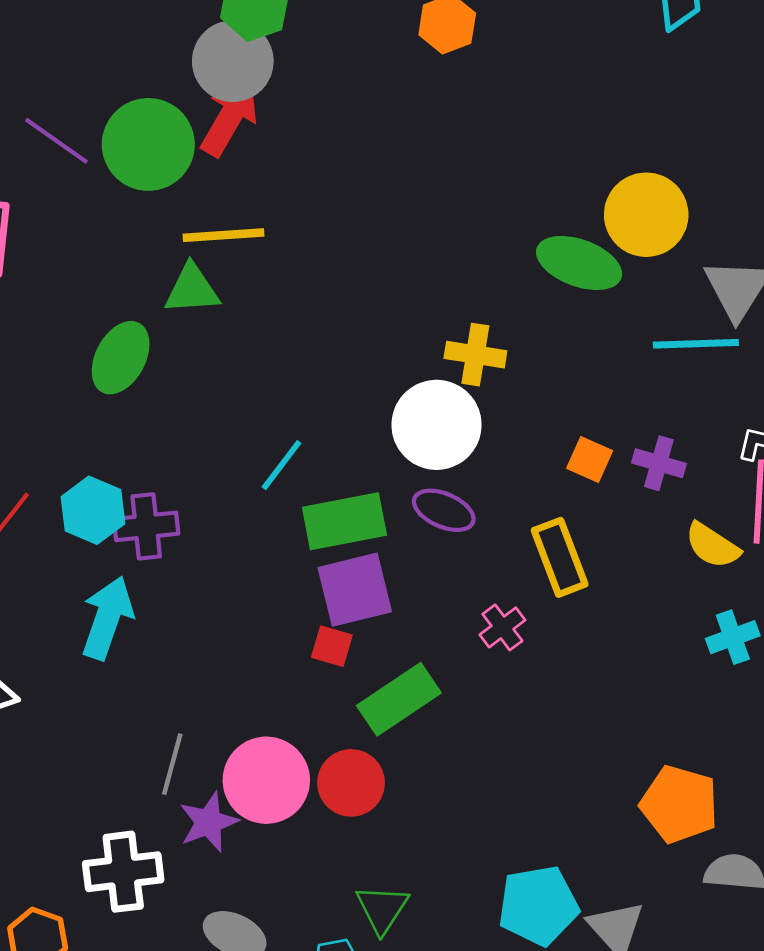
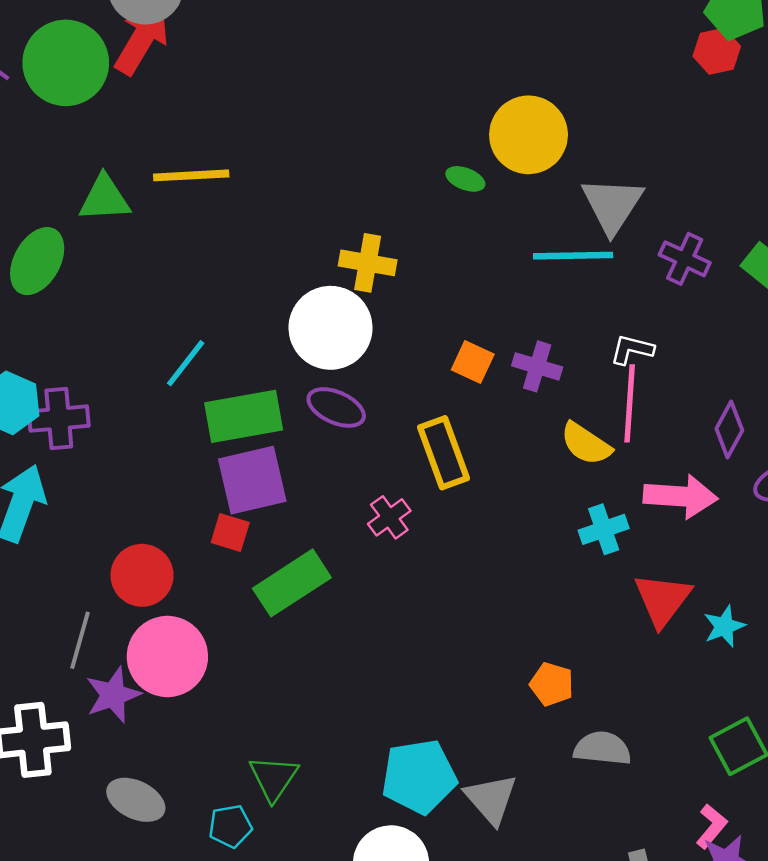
yellow line: (224, 235) -> (191, 175), moved
green ellipse: (579, 263) -> (465, 179), size x0.5
red circle: (351, 783) -> (142, 575), moved
orange pentagon: (679, 804) -> (552, 684), size x0.6

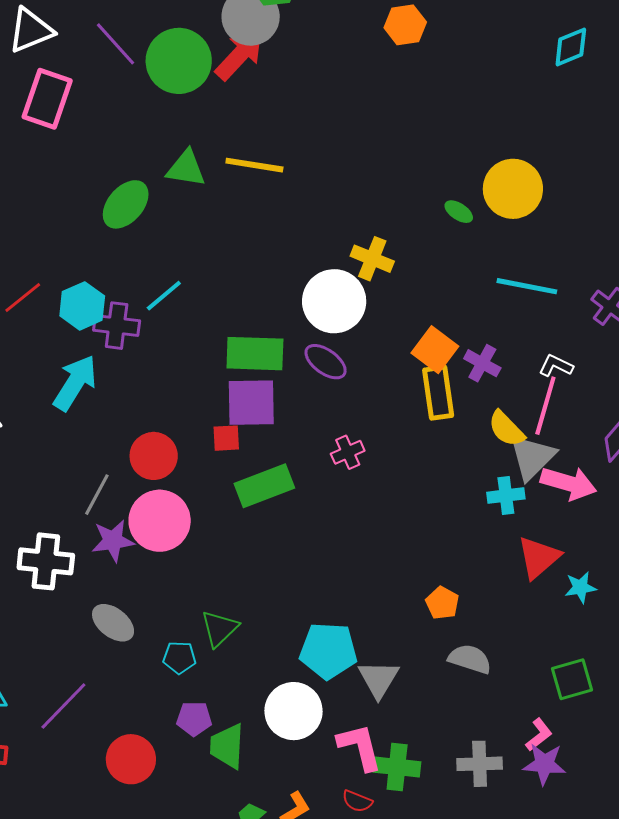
gray triangle: (612, 205) -> (532, 457), moved
orange square: (473, 362) -> (435, 350), size x1.4
cyan line: (186, 363) -> (164, 296), moved
yellow rectangle: (443, 453) -> (438, 393), moved
red square: (230, 533) -> (226, 438), turned -32

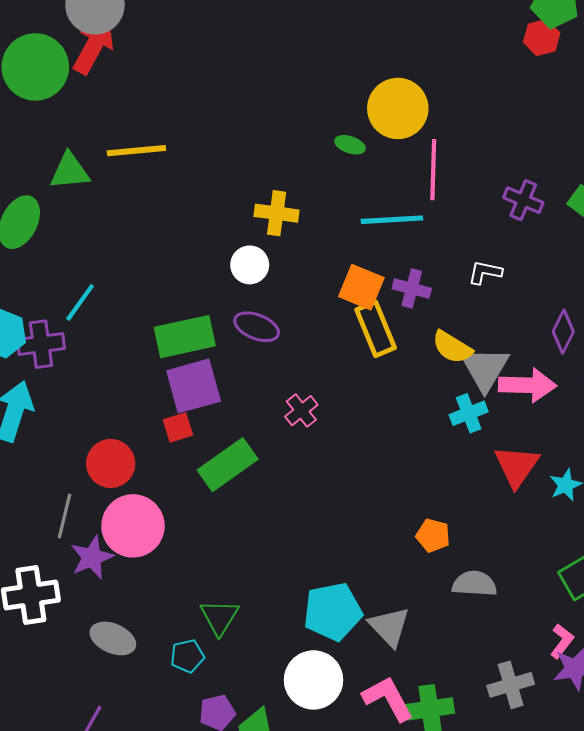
cyan line: (527, 286) -> (392, 220), moved
white circle: (334, 301) -> (250, 265), size x0.6
pink line: (545, 406) -> (433, 170), moved

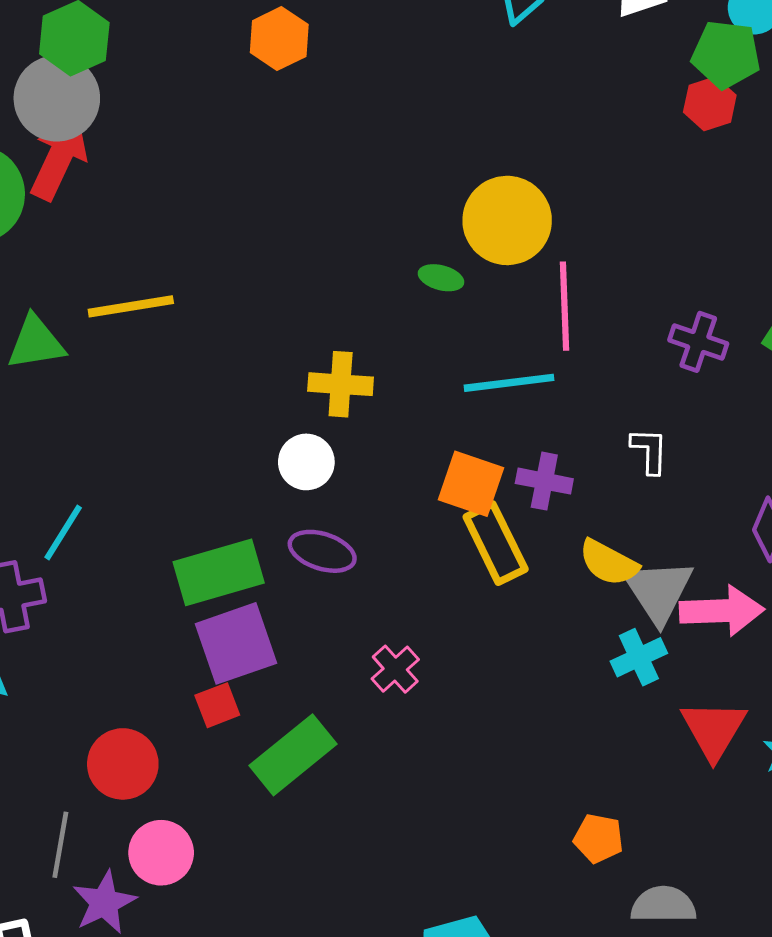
white L-shape: (485, 272) -> (649, 451), turned 84
pink circle: (133, 526) -> (161, 853), size x0.7

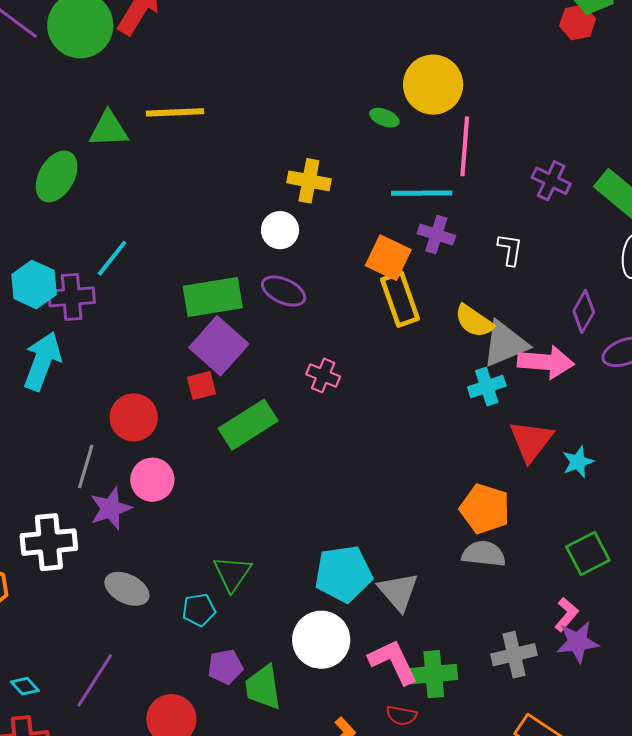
purple cross: (544, 481) -> (436, 235), moved
gray triangle: (658, 591) -> (505, 344), turned 34
purple square: (236, 643) -> (219, 346), turned -36
pink cross: (395, 669) -> (323, 375), turned -32
orange pentagon: (599, 838) -> (485, 509), moved, size x1.5

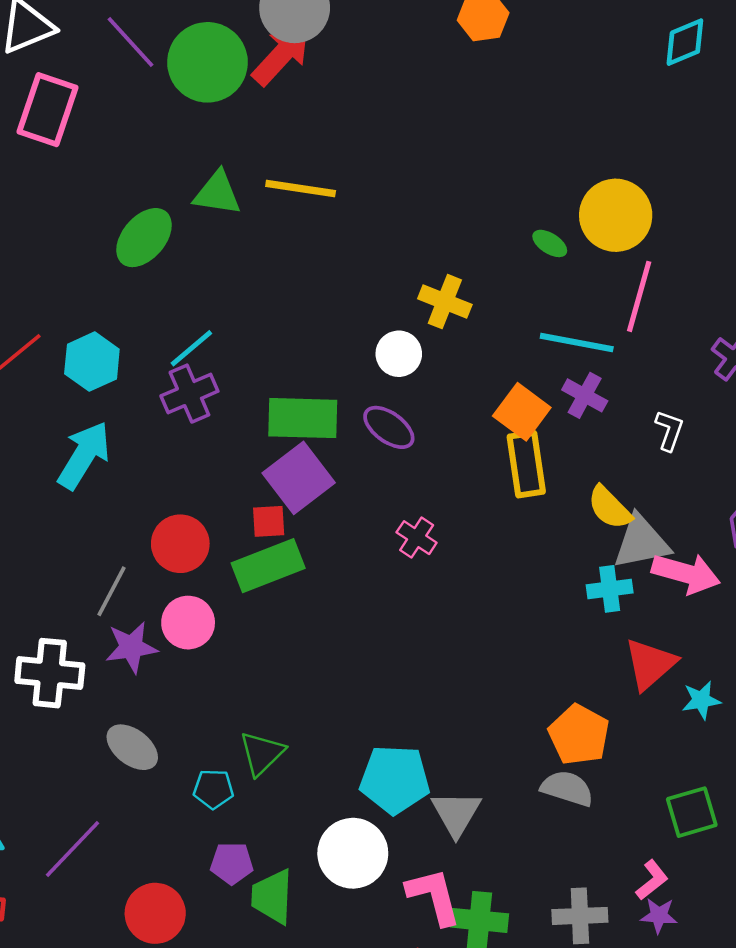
purple cross: (72, 297) -> (189, 394), moved, turned -30
green rectangle: (248, 425) -> (268, 566), moved
purple star: (578, 642) -> (659, 916), size x0.7

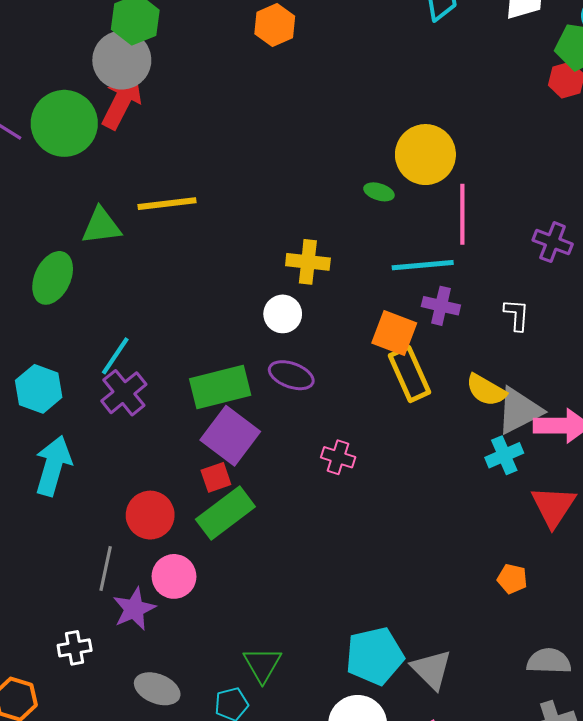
white cross: (50, 673) -> (75, 648), size x0.6
orange pentagon: (579, 735) -> (512, 579), size x0.6
gray semicircle: (567, 788) -> (549, 661), moved

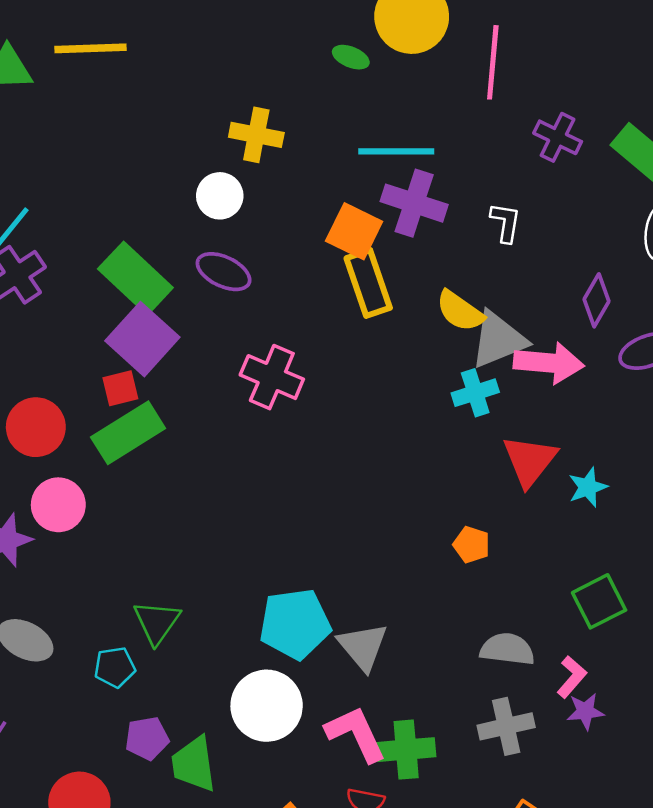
pink line: (462, 214) -> (493, 62), moved
purple cross: (441, 306) -> (414, 203), size x1.4
green rectangle: (220, 387) -> (135, 278), turned 52
pink cross: (338, 457) -> (272, 377), size x1.5

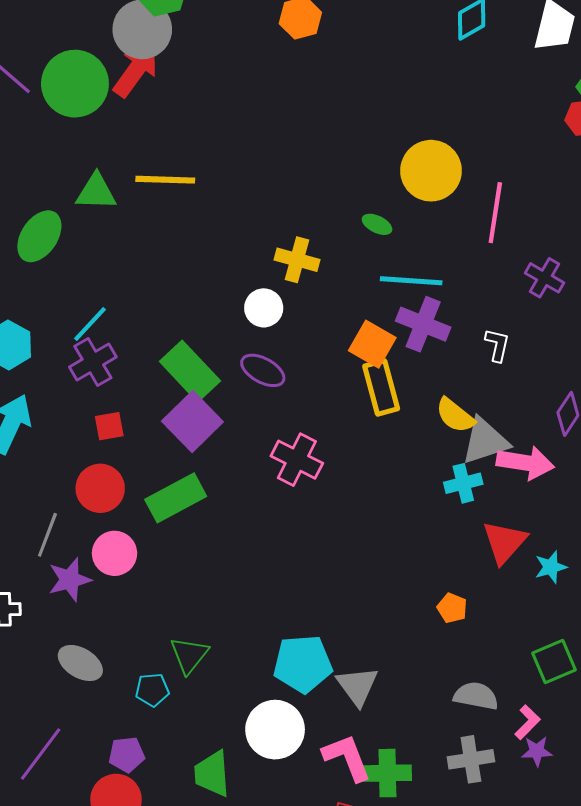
green ellipse: (351, 57) -> (377, 224), moved
red square: (120, 388) -> (109, 426), moved
purple pentagon: (147, 738) -> (127, 755), moved

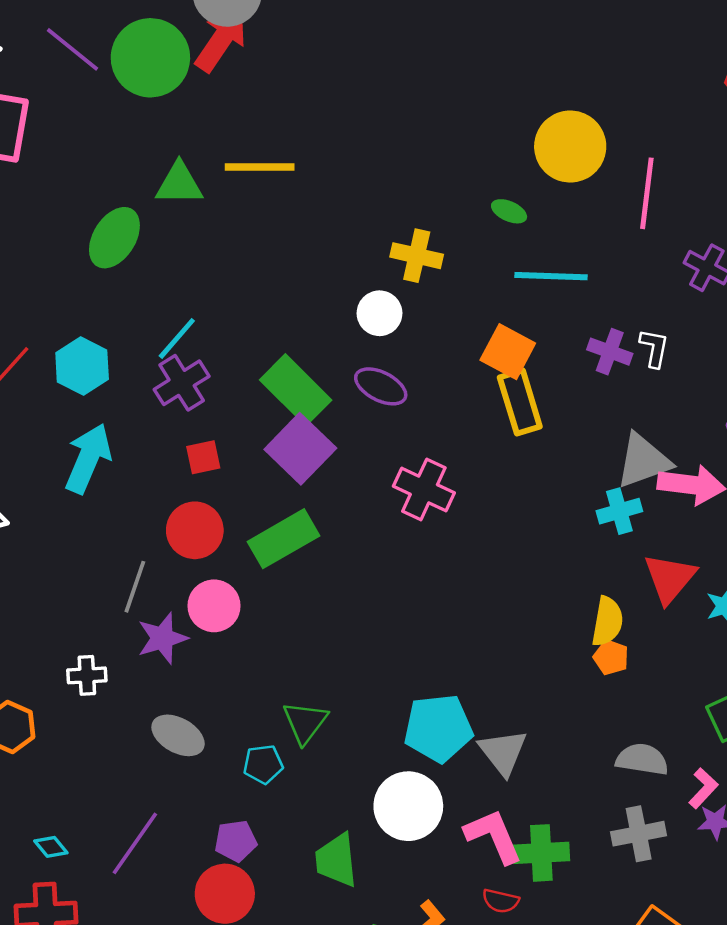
purple cross: (423, 324) -> (610, 352), moved, size x0.7
yellow semicircle: (455, 415) -> (607, 621), moved, turned -117

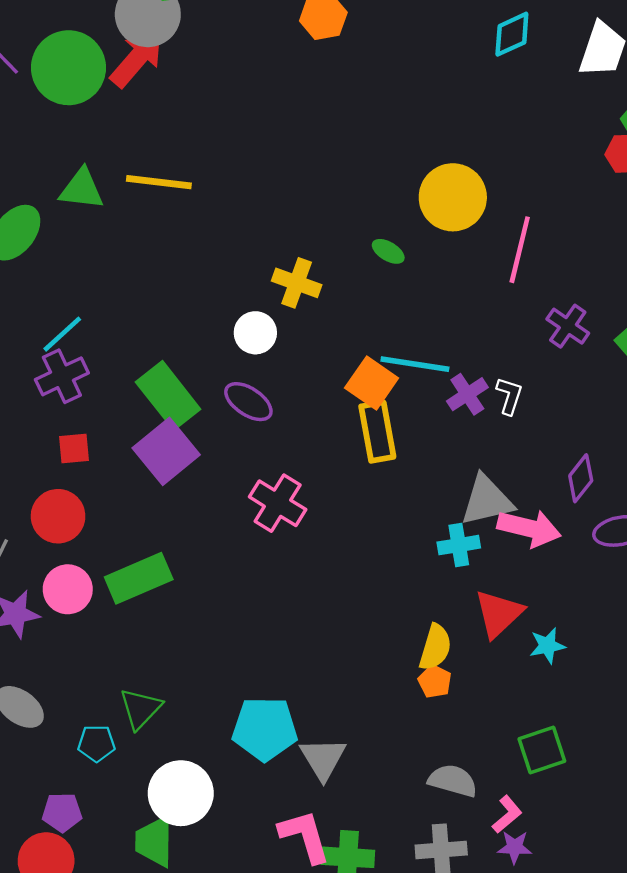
cyan line: (551, 276) -> (415, 364), moved
purple cross: (610, 352) -> (467, 394), turned 30
green rectangle: (284, 539) -> (139, 578), moved
white circle: (408, 806) -> (181, 793), moved

